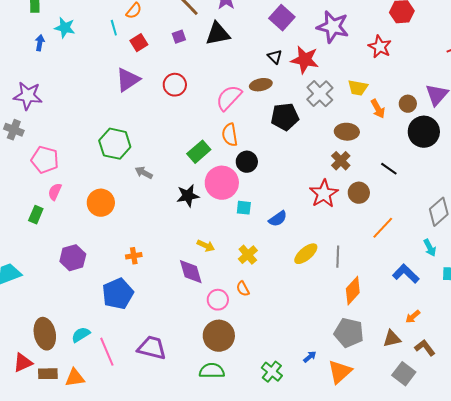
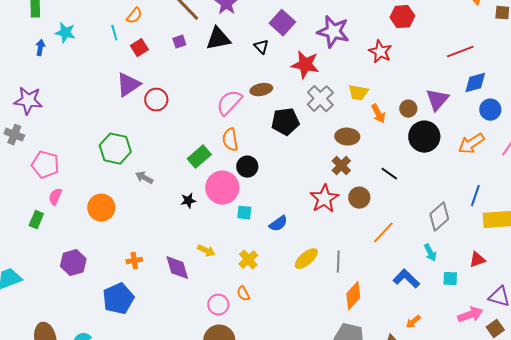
black triangle: (275, 57) -> (261, 47), moved
red circle: (175, 85) -> (156, 100), moved
black star: (188, 196) -> (188, 201), size x0.7
purple diamond: (191, 272) -> (177, 268), moved

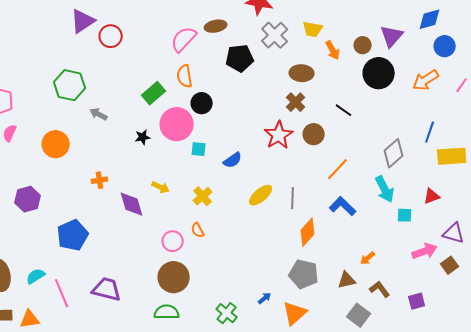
cyan arrow: (430, 253) -> (385, 189), size x1.5
orange cross: (134, 261) -> (100, 180), moved
blue L-shape: (406, 279) -> (343, 206), moved

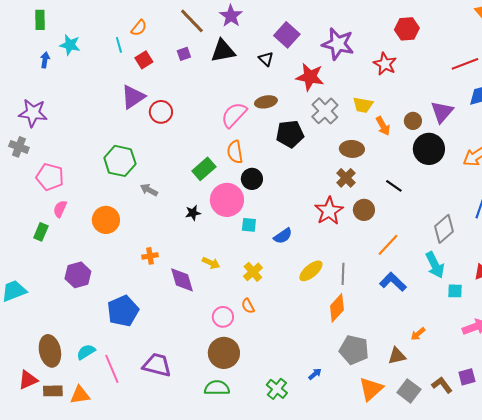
orange diamond: (308, 232) -> (337, 308), moved
brown L-shape: (380, 289) -> (442, 385), moved
orange triangle: (295, 313) -> (371, 389), moved

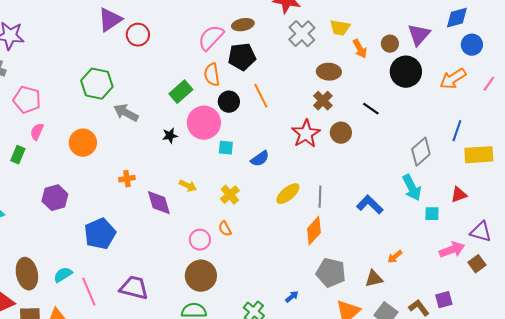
black pentagon: (290, 134) -> (242, 57), moved
gray arrow: (149, 190) -> (126, 113), size x1.4
orange line: (388, 245) -> (261, 96), moved, turned -70

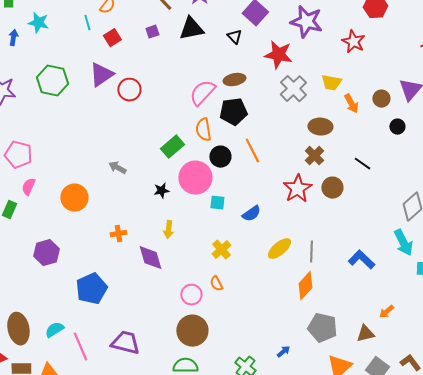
black circle: (406, 72) -> (397, 127), size x0.5
green hexagon: (97, 84) -> (52, 81), moved
gray arrow: (126, 113) -> (117, 168), size x0.7
yellow arrow: (188, 186) -> (168, 230), moved, turned 72

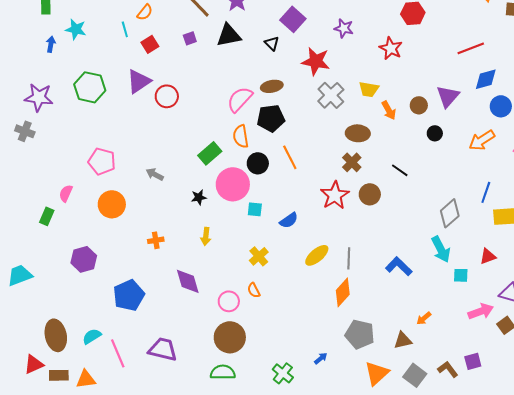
purple star: (306, 22) -> (344, 28), size x0.6
pink pentagon: (18, 155) -> (102, 161), moved
purple diamond: (150, 258) -> (188, 281), moved

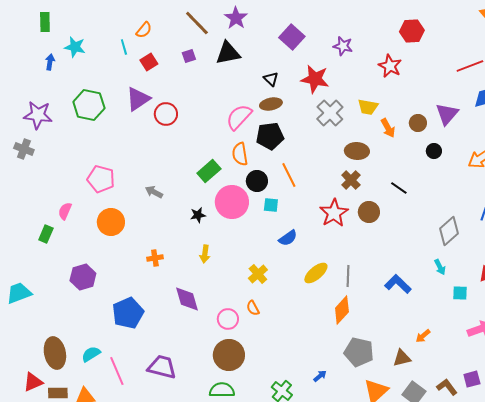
black triangle: (272, 43) -> (271, 79), moved
cyan square: (255, 209) -> (271, 205), moved
cyan arrow: (441, 249) -> (440, 267), size x0.6

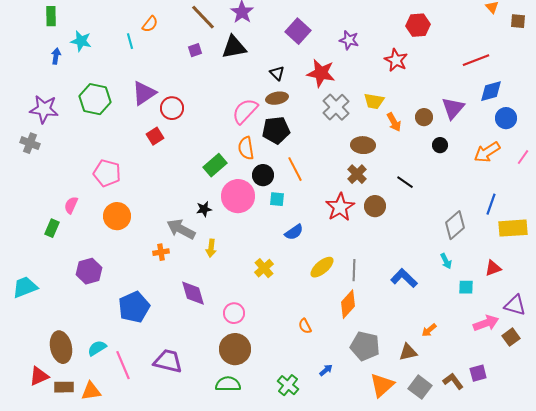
red square: (149, 62) -> (155, 136), moved
gray arrow: (154, 192) -> (181, 229), moved, size x1.6
orange semicircle: (253, 308) -> (305, 326), moved

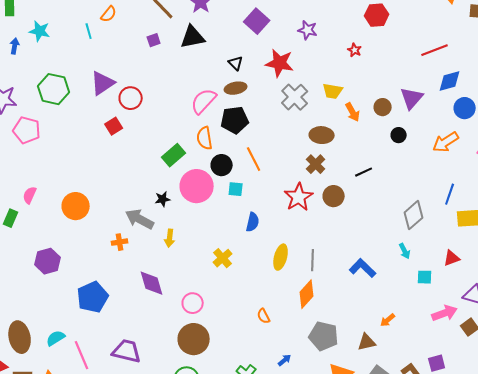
red star: (396, 60) -> (355, 50), size x0.6
pink pentagon: (107, 173) -> (27, 130), moved
black line: (405, 182) -> (364, 172), turned -60
blue semicircle: (294, 232) -> (253, 222), turned -42
yellow ellipse: (322, 267) -> (281, 257), turned -35

